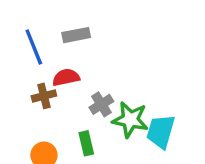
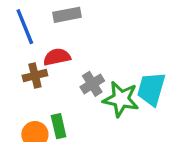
cyan trapezoid: (161, 131) -> (151, 89), moved
green rectangle: (86, 143) -> (59, 126), moved

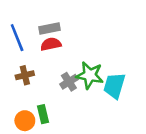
red semicircle: (57, 57) -> (51, 44), moved
green star: (121, 99) -> (90, 75), moved

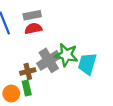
brown cross: (25, 75) -> (28, 71), moved
gray cross: (69, 82) -> (49, 60), size x1.5

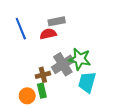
gray rectangle: (32, 15) -> (57, 21), moved
cyan trapezoid: (87, 64) -> (87, 82), moved

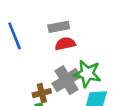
red semicircle: (48, 34) -> (65, 44), moved

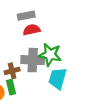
gray cross: (66, 80) -> (33, 60), turned 35

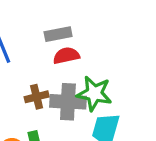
brown cross: (12, 71) -> (37, 97), moved

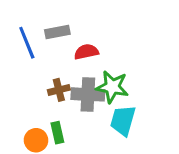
gray rectangle: (58, 34) -> (57, 32), moved

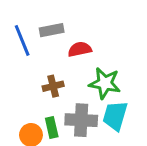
gray cross: (88, 94) -> (81, 120), moved

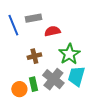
green star: (105, 83) -> (69, 54), turned 30
gray cross: (81, 120) -> (53, 79), turned 35

